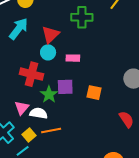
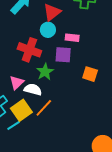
purple square: (65, 87) -> (63, 55), moved
orange line: (51, 131) -> (44, 108), turned -42
yellow square: (29, 135) -> (21, 110), size x1.5

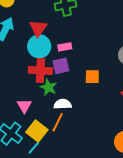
cyan circle: (48, 30) -> (39, 46), size x1.5
red cross: (29, 50) -> (40, 71), moved
white semicircle: (33, 89) -> (63, 104), moved

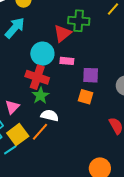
red triangle: (38, 28) -> (62, 33), moved
purple square: (61, 66) -> (91, 75), moved

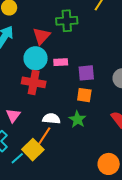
red triangle: (62, 33) -> (41, 36), moved
green star: (40, 96) -> (77, 119), moved
yellow square: (18, 135) -> (33, 150), moved

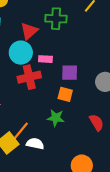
red cross: (34, 82) -> (29, 77), moved, turned -30
white semicircle: (51, 119) -> (35, 144), moved
green star: (77, 119) -> (56, 118), turned -30

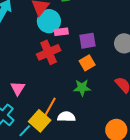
cyan circle: (21, 53) -> (49, 21), moved
orange square: (65, 94) -> (87, 63), turned -35

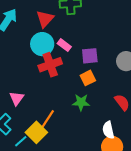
cyan circle: (49, 21) -> (42, 44), moved
pink rectangle: (61, 32) -> (64, 45), turned 40
white semicircle: (66, 117) -> (108, 130), moved, turned -108

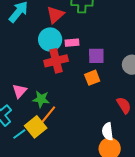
pink rectangle: (64, 45) -> (72, 43), turned -48
green star: (81, 102) -> (41, 99), moved

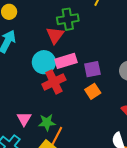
red triangle: (55, 15) -> (55, 35), moved
pink rectangle: (72, 43) -> (66, 61), size x1.5

